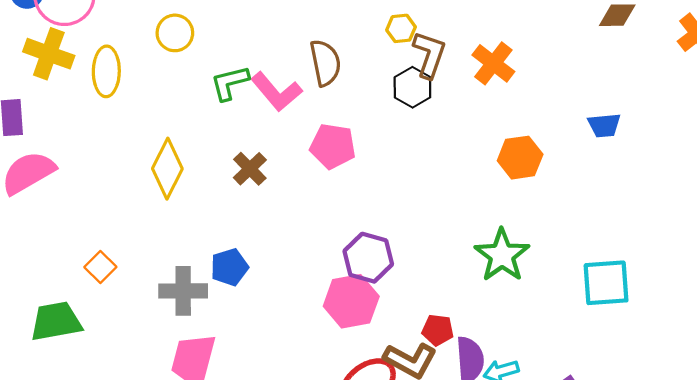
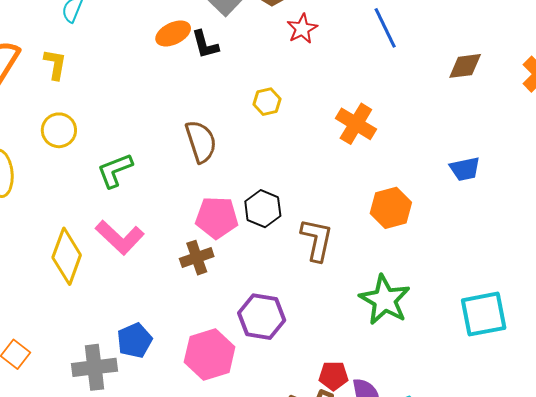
brown L-shape: (429, 55) -> (317, 240), moved
black hexagon: (412, 87) -> (263, 209), moved
pink L-shape: (276, 92) -> (120, 237), moved
brown cross: (250, 169) -> (197, 258), moved, turned 32
pink hexagon: (351, 301) -> (210, 355), moved

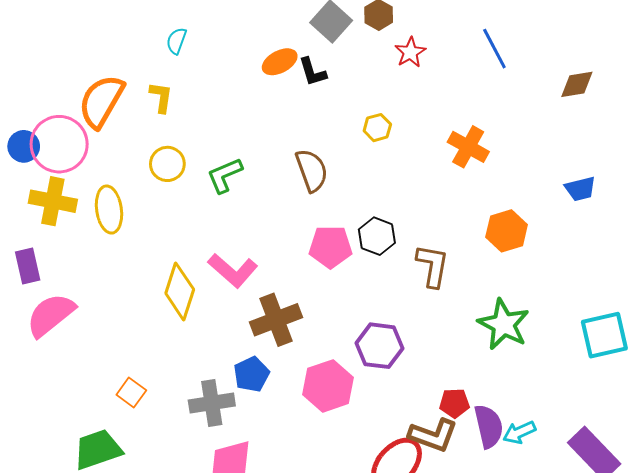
green L-shape: (115, 170) -> (225, 175), moved
brown cross: (197, 258) -> (276, 320), moved, size x1.5

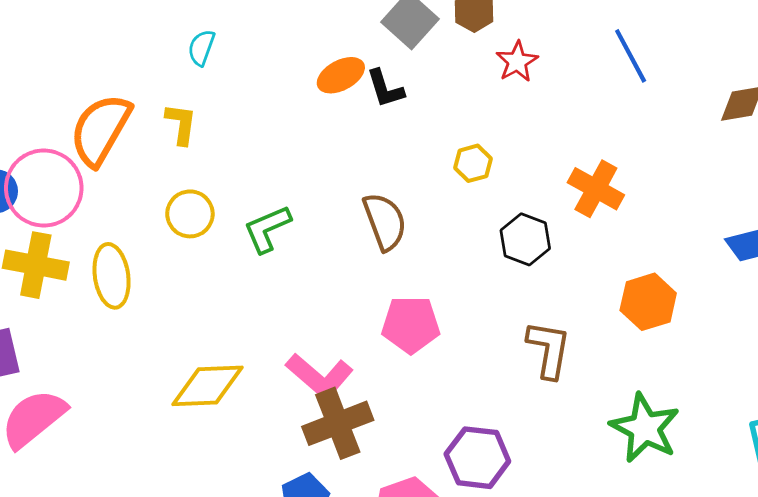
black hexagon: (377, 236) -> (525, 239), moved
pink L-shape: (233, 270) -> (320, 376), moved
yellow diamond: (180, 291) -> (208, 386), turned 70

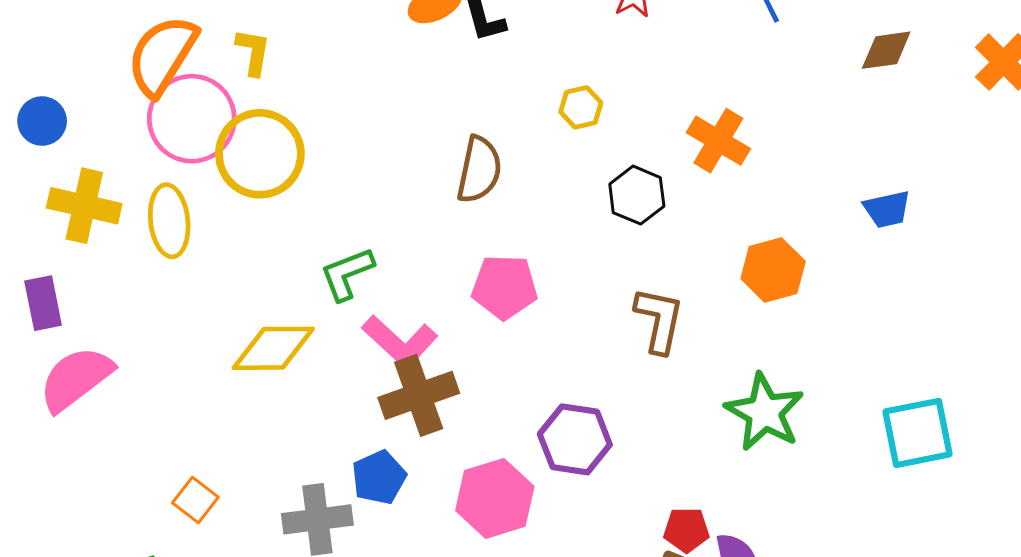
pink circle: (44, 188) -> (192, 119), moved
yellow circle: (190, 214) -> (260, 154), size x1.6
brown semicircle: (385, 222) -> (479, 170), turned 30
green L-shape: (267, 229) -> (347, 274), moved

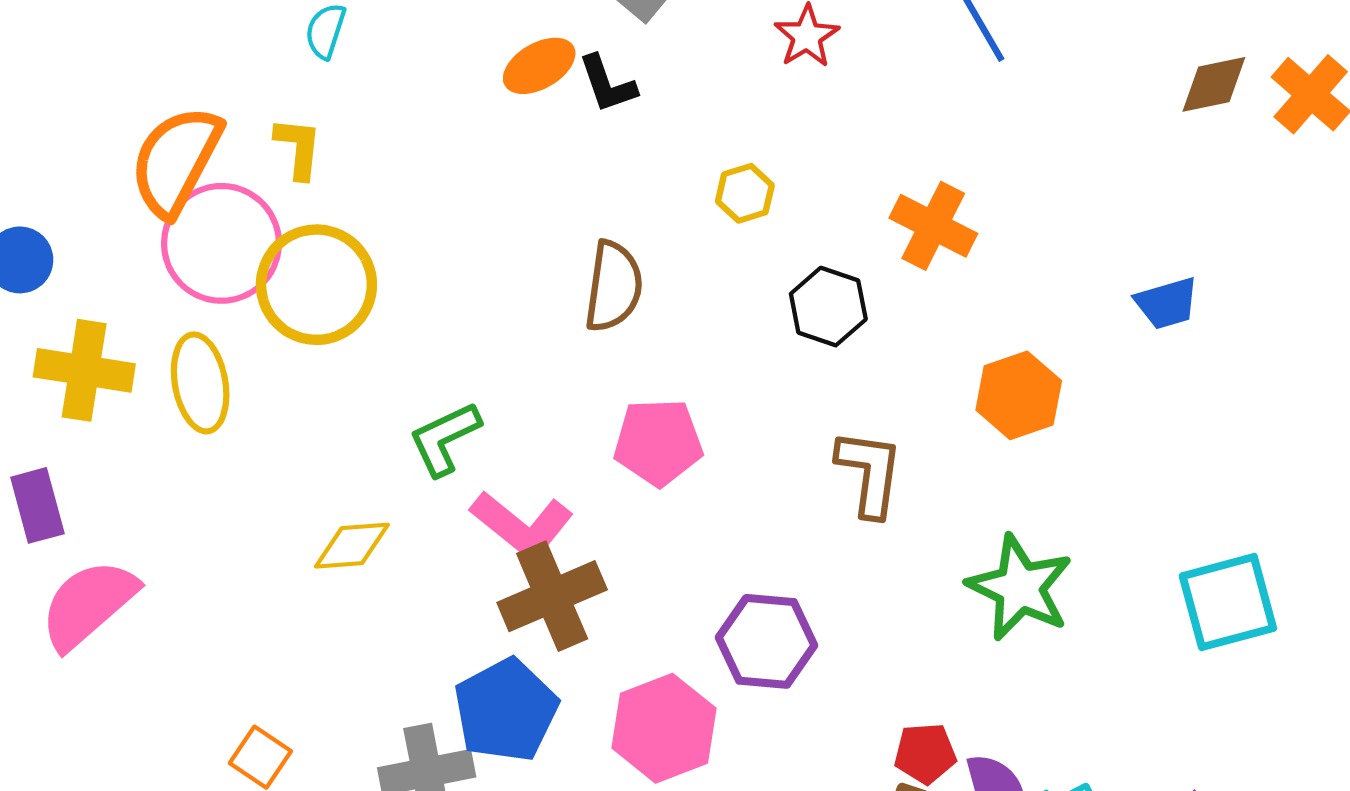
brown diamond: (886, 50) -> (1214, 84), moved
yellow diamond: (273, 348) -> (352, 546), size x0.7
blue pentagon: (379, 477) -> (506, 710), size x1.4

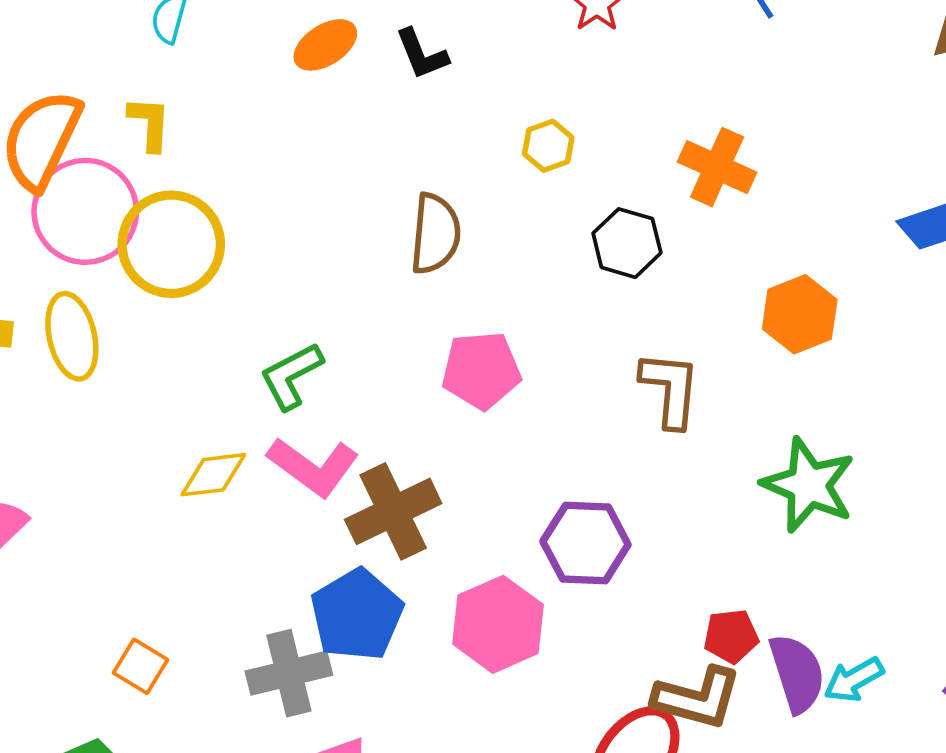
orange ellipse: (539, 66) -> (325, 45), moved
pink L-shape: (522, 525) -> (313, 467), moved

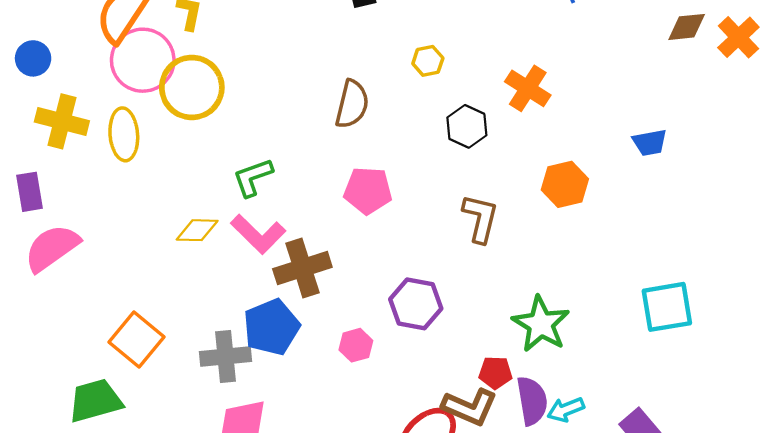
green star: (809, 485) -> (541, 324), moved
pink hexagon: (498, 624) -> (356, 345), size x0.6
orange square: (141, 666) -> (137, 339), size x1.6

